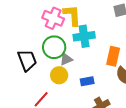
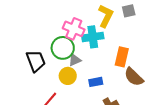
yellow L-shape: (72, 15) -> (106, 16), moved, turned 30
pink cross: (53, 18) -> (74, 29), moved

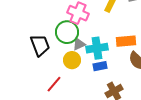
cyan cross: (93, 37) -> (97, 48), moved
orange rectangle: (122, 57) -> (126, 41), turned 72

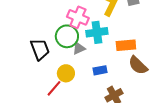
cyan cross: (97, 48) -> (97, 32), moved
yellow circle: (72, 60) -> (66, 73), moved

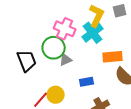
cyan cross: (97, 32) -> (93, 33), moved, turned -30
yellow circle: (66, 73) -> (56, 95), moved

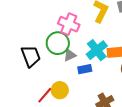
cyan cross: (93, 33) -> (97, 50), moved
blue rectangle: (87, 82) -> (85, 69), moved

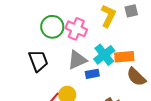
green circle: (58, 43) -> (52, 27), moved
gray triangle: (70, 55) -> (77, 60), size x1.5

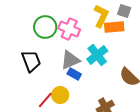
gray square: (131, 11) -> (124, 11), turned 32
orange rectangle: (124, 57) -> (114, 27), moved
blue rectangle: (92, 74) -> (74, 74), moved, turned 40

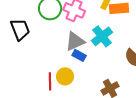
black trapezoid: (31, 61) -> (20, 29), moved
red line: (45, 100) -> (50, 81), turned -42

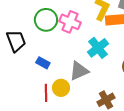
gray triangle: (75, 41) -> (79, 71), moved
blue rectangle: (79, 55) -> (43, 63), moved

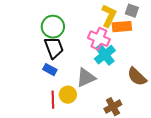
pink cross: (70, 22) -> (99, 39), moved
black trapezoid: (16, 41) -> (54, 48), moved

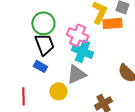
pink cross: (99, 39) -> (77, 35), moved
cyan cross: (105, 55) -> (82, 51), moved, turned -30
red line: (53, 100) -> (23, 96), moved

